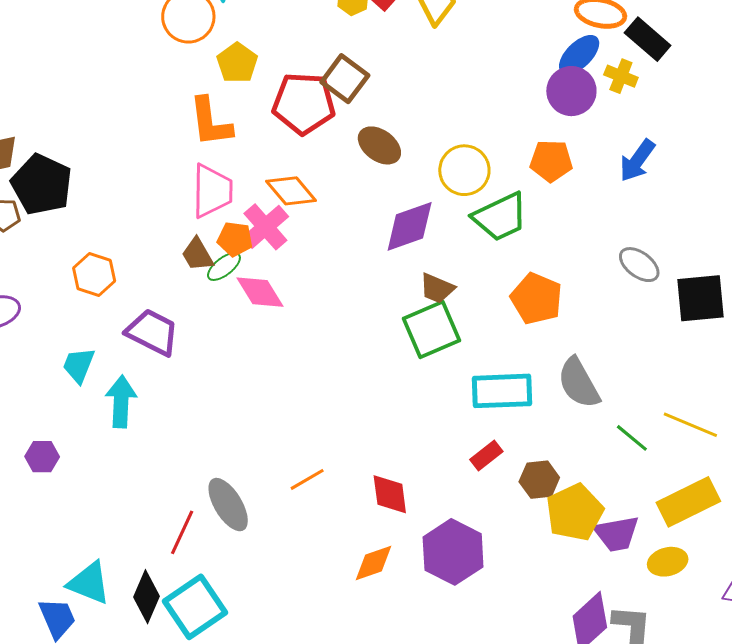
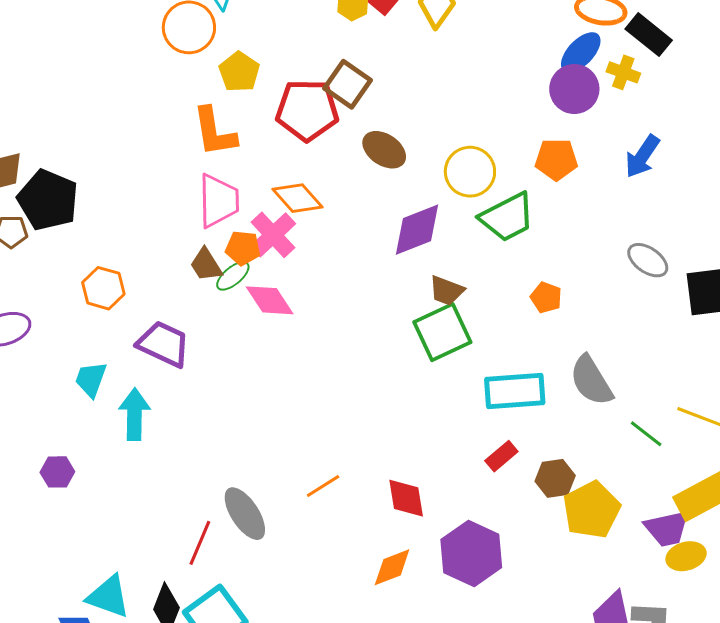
orange pentagon: (536, 299) -> (546, 298), size x0.6
purple trapezoid: (616, 534) -> (667, 528), moved

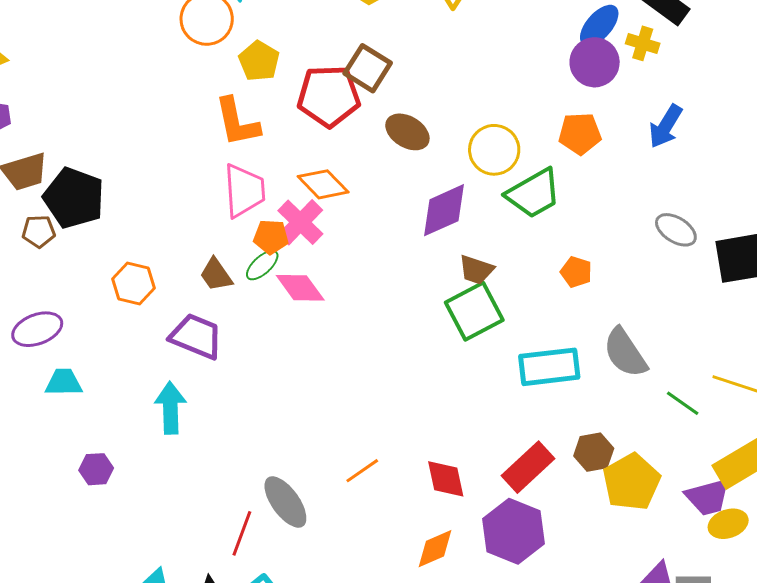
brown trapezoid: (206, 265) -> (216, 275), moved
cyan trapezoid: (91, 379) -> (64, 382), moved, turned 72
red rectangle: (501, 456) -> (528, 467), moved, size x1.6

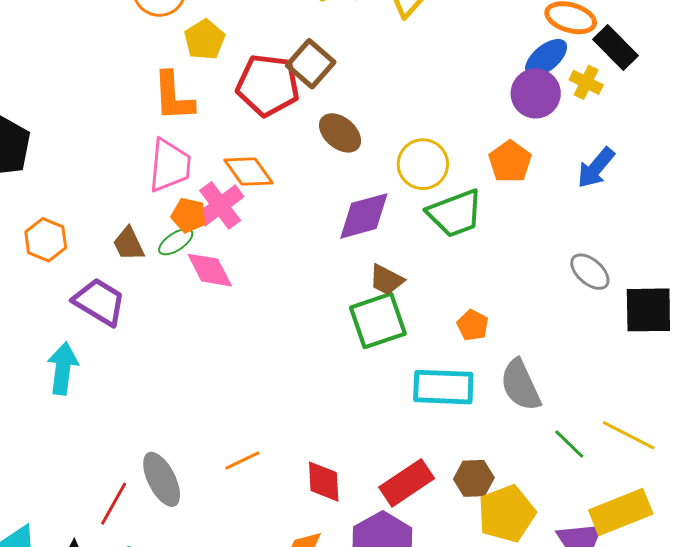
orange pentagon: (580, 134) -> (510, 162), turned 30
orange pentagon: (576, 272) -> (473, 325), moved

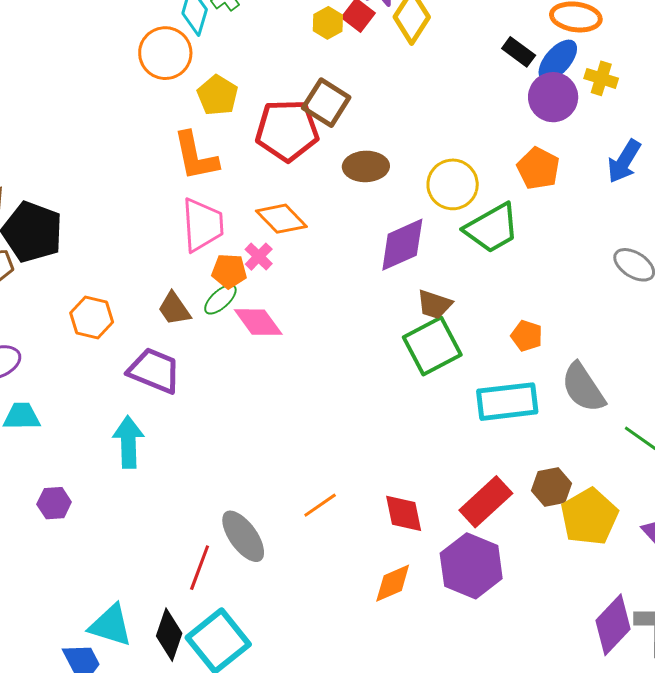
black rectangle: (616, 47) -> (519, 52), moved, size x0.7
brown ellipse: (340, 133) -> (366, 166), turned -33
pink cross: (220, 205) -> (259, 257), size x0.6

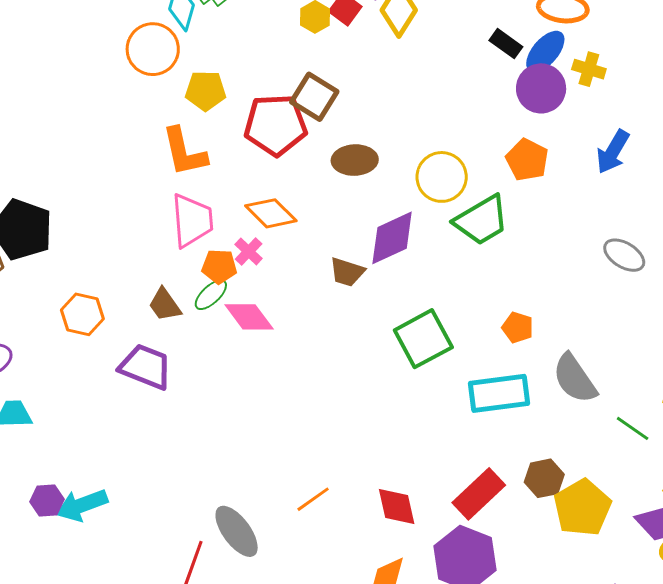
yellow pentagon: (218, 95) -> (206, 91), turned -30
brown trapezoid: (434, 304) -> (347, 272), moved
cyan arrow: (128, 442) -> (82, 505), moved, turned -108

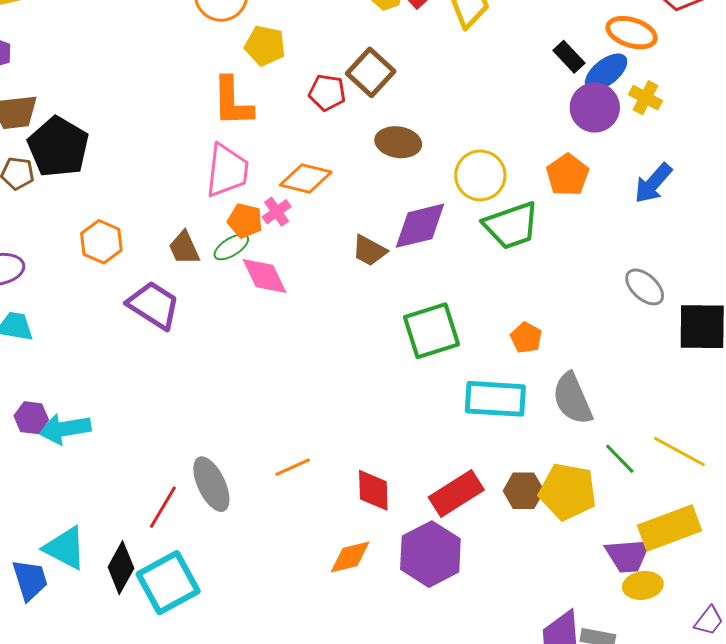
red pentagon: (276, 125) -> (327, 93), size x0.6
orange diamond: (271, 213) -> (306, 178), turned -42
yellow pentagon: (582, 508) -> (568, 492), moved, turned 30

